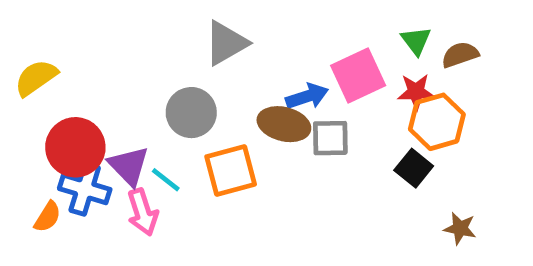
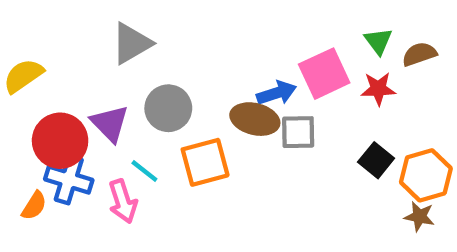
gray triangle: (226, 43) -> (131, 43), moved
orange hexagon: (437, 122) -> (426, 175), moved
purple triangle: (129, 166) -> (110, 123), moved

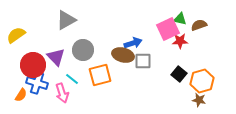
green triangle: (378, 41) -> (180, 19), turned -40
pink square: (324, 74) -> (168, 29), moved

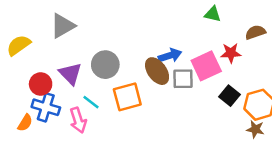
green triangle: (180, 19) -> (213, 14), moved
gray triangle: (66, 20) -> (63, 26), moved
pink square: (168, 29) -> (206, 66), moved
brown ellipse: (123, 55) -> (157, 71), turned 40
red circle: (33, 65) -> (41, 84), size x0.7

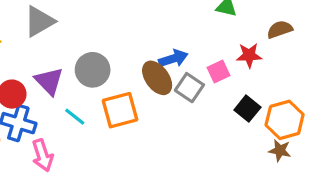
pink square: (206, 66) -> (218, 71), size x0.6
gray square: (183, 79) -> (189, 88), turned 35
pink arrow: (78, 120) -> (43, 155), moved

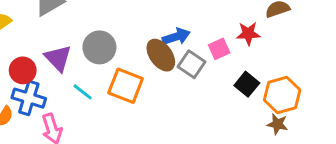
orange square: (120, 110) -> (126, 86), turned 36

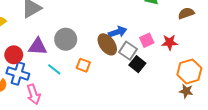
red star: (248, 34) -> (170, 42), moved
purple triangle: (58, 58) -> (38, 47), turned -42
black square: (247, 84) -> (137, 64), moved
orange square: (126, 86) -> (83, 65), size x0.6

